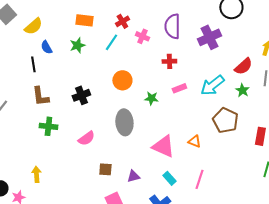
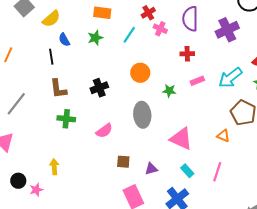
red cross: (122, 21) -> (148, 13), moved
orange triangle: (194, 141) -> (223, 136), moved

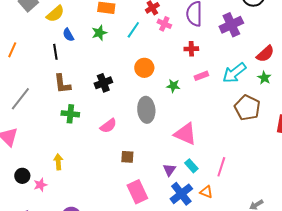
orange triangle: (223, 136) -> (206, 192), moved
purple triangle: (151, 169) -> (169, 170), moved, turned -40

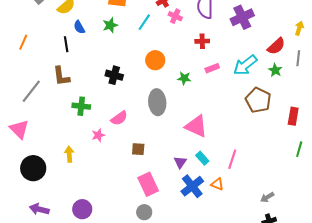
black cross: (103, 83) -> (114, 75), turned 36
brown L-shape: (62, 84) -> (61, 76), moved
black circle: (22, 176) -> (33, 168), size x1.6
pink star: (40, 185) -> (98, 135), moved

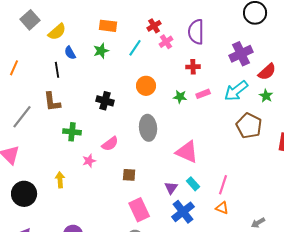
pink cross: (175, 16) -> (166, 42), turned 32
purple cross: (242, 17) -> (241, 54), moved
green star: (184, 78) -> (180, 97), moved
orange triangle: (217, 184) -> (222, 208), moved

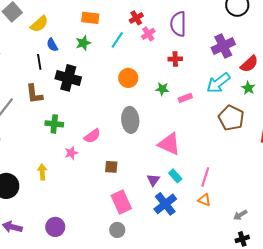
pink rectangle: (203, 94) -> (185, 98), moved
black cross: (105, 101) -> (68, 78), moved, size x1.4

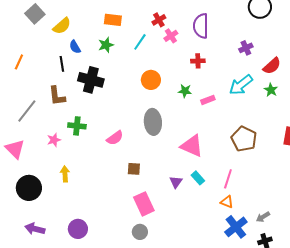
purple cross: (223, 46) -> (246, 48), size x0.6
brown pentagon: (231, 118) -> (244, 139), moved
pink star: (71, 153) -> (54, 140), moved
blue cross: (165, 204) -> (236, 227), moved

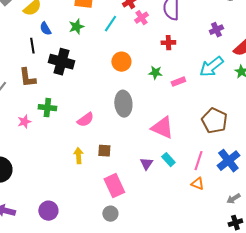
yellow arrow: (65, 174) -> (78, 156), moved
blue cross: (236, 227) -> (228, 161), moved

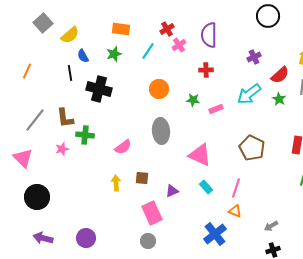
brown L-shape: (27, 78) -> (65, 118), moved
blue cross: (228, 161) -> (215, 234), moved
purple triangle: (146, 164) -> (172, 191), moved, turned 32

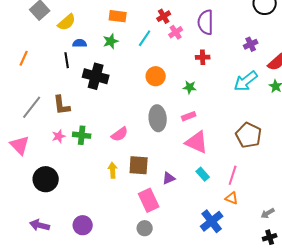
blue semicircle: (83, 56) -> (80, 43), turned 120
pink rectangle: (216, 109) -> (189, 116), moved
green cross: (85, 135) -> (82, 135), moved
brown square: (142, 178) -> (139, 165), size x1.5
black circle: (37, 197) -> (46, 179), moved

